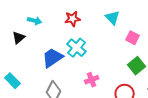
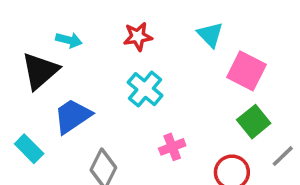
black triangle: (19, 38) -> (40, 71), size x1.6
pink square: (133, 38) -> (246, 71), size x1.5
blue trapezoid: (53, 58) -> (73, 116), moved

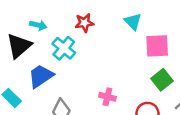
pink square: (246, 71) -> (157, 46), turned -30
cyan cross: (145, 89) -> (64, 48), moved
pink cross: (172, 147) -> (107, 97), turned 35

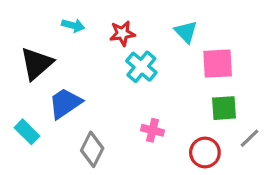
cyan arrow: (38, 25) -> (73, 25), moved
cyan cross: (64, 48) -> (141, 67), moved
green square: (162, 80) -> (224, 108), turned 35

